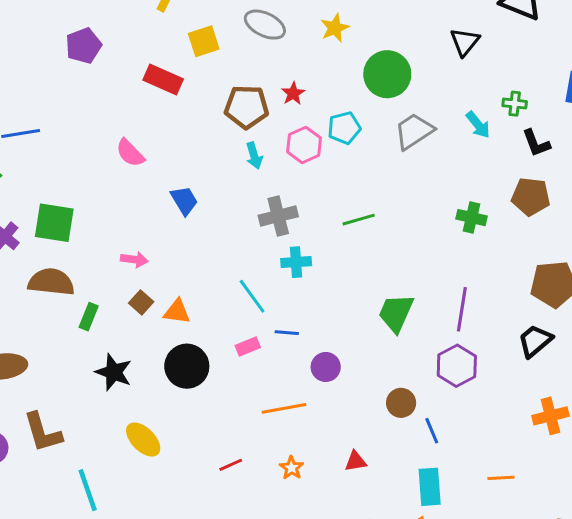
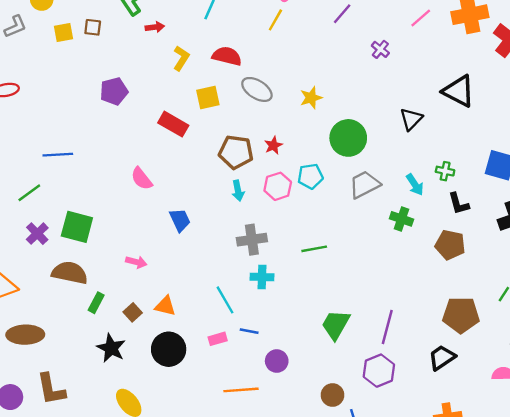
green cross: (472, 218) -> (401, 219), moved
brown square: (141, 302) -> (133, 312), moved

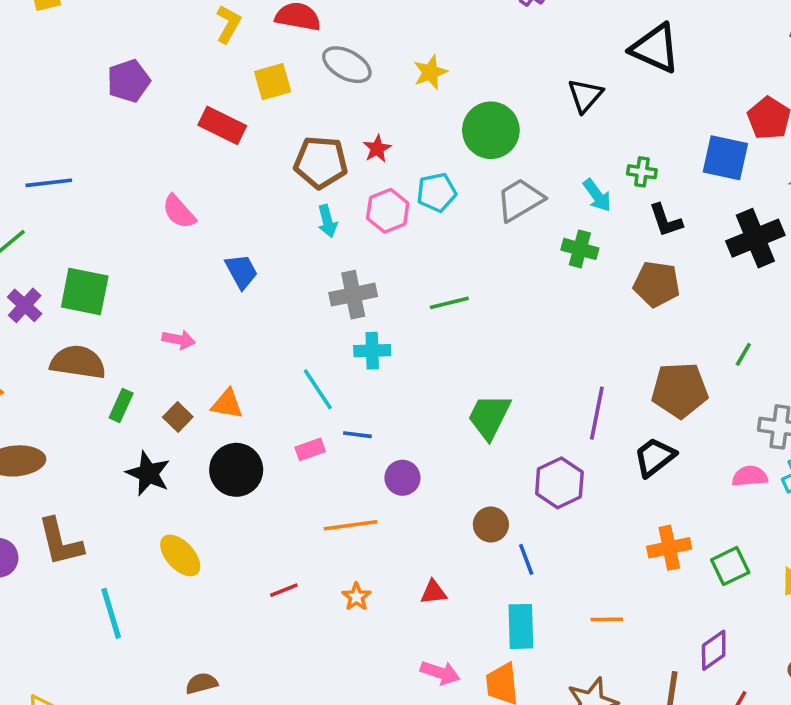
purple line: (387, 327) -> (597, 413), moved

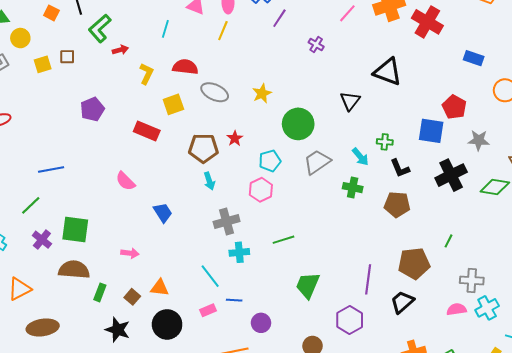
pink hexagon: (388, 211) -> (261, 190), moved
green line: (449, 303) -> (284, 240), moved

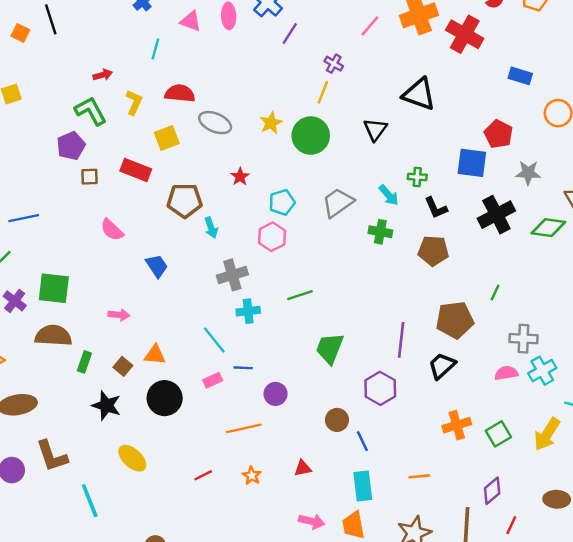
green L-shape: (100, 28) -> (91, 111), moved, turned 104
yellow line: (223, 31) -> (323, 92), moved
brown square: (67, 57) -> (90, 177), moved
green circle: (298, 124) -> (311, 136), moved
brown pentagon: (203, 148) -> (185, 201), moved

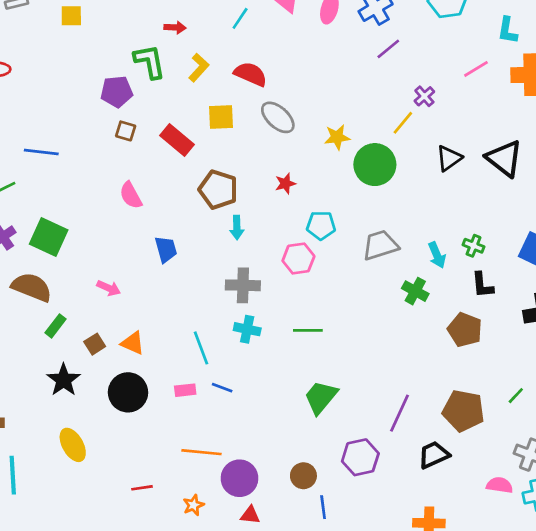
black triangle: (375, 129) -> (449, 158), moved
purple circle: (276, 394) -> (239, 478), moved, size x1.4

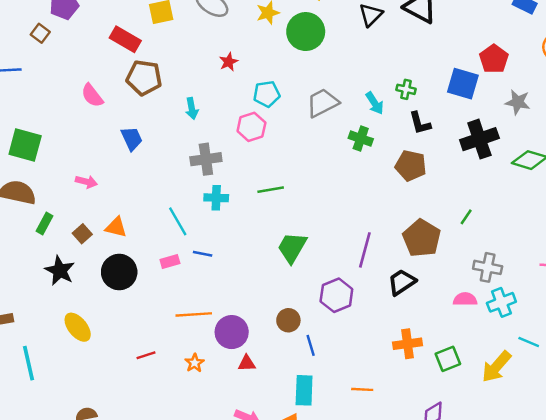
brown square: (126, 131) -> (40, 33), moved, turned 30
brown pentagon: (218, 190) -> (144, 78), moved
brown pentagon: (463, 411) -> (422, 238), turned 30

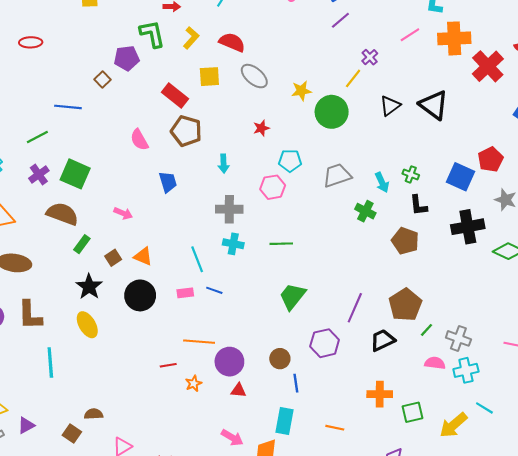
green line: (466, 217) -> (426, 330), moved
yellow ellipse: (78, 327) -> (87, 325), moved
red line: (146, 355) -> (168, 365), moved

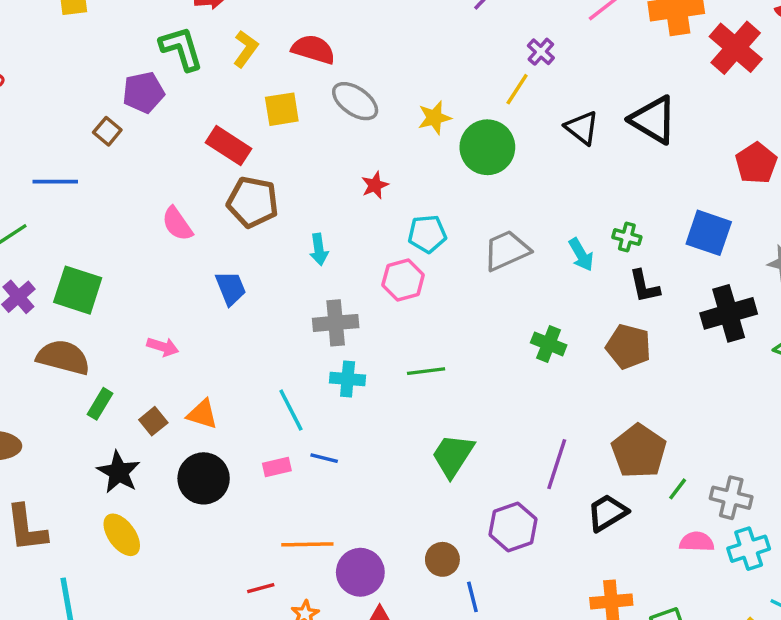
black triangle: (390, 106) -> (582, 128), turned -40
red pentagon: (491, 159) -> (756, 163), moved
green cross: (365, 211) -> (549, 344), moved

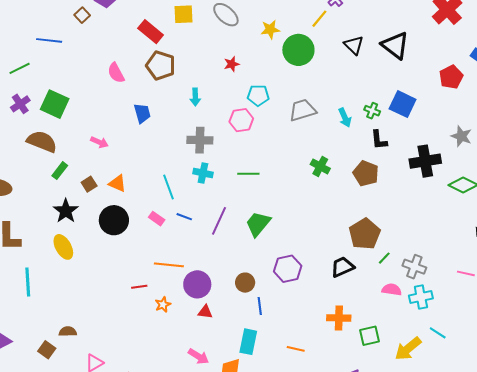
blue square: (709, 233) -> (403, 104), moved
purple line: (557, 464) -> (219, 221), moved
pink rectangle: (277, 467) -> (157, 219), turned 42

